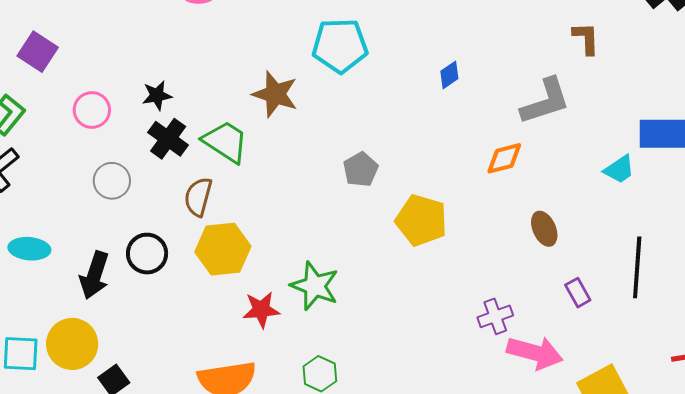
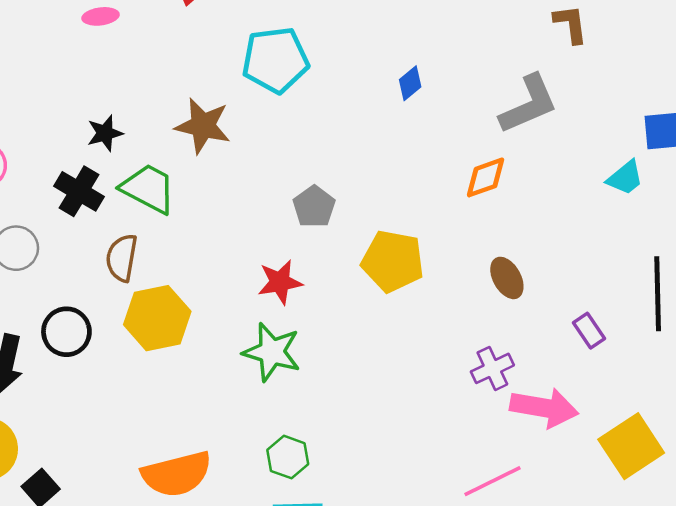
black star: (157, 95) -> (105, 133), moved
brown ellipse: (544, 229) -> (507, 278), moved
red star: (261, 310) -> (280, 282), moved

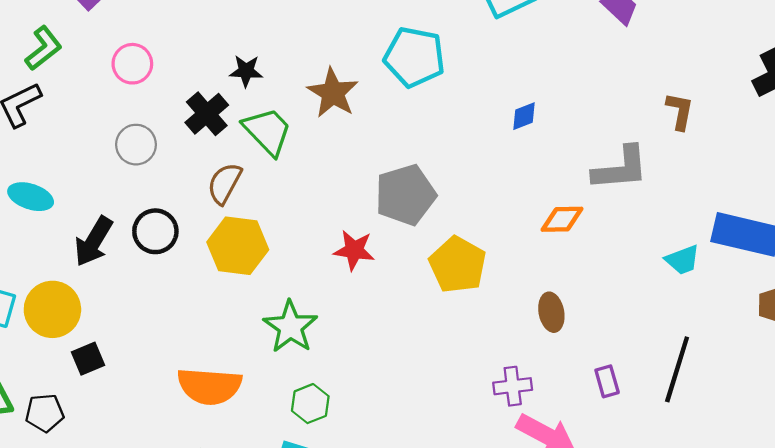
gray pentagon: (314, 207) -> (405, 195), size x1.6
green star: (272, 352) -> (290, 327), moved

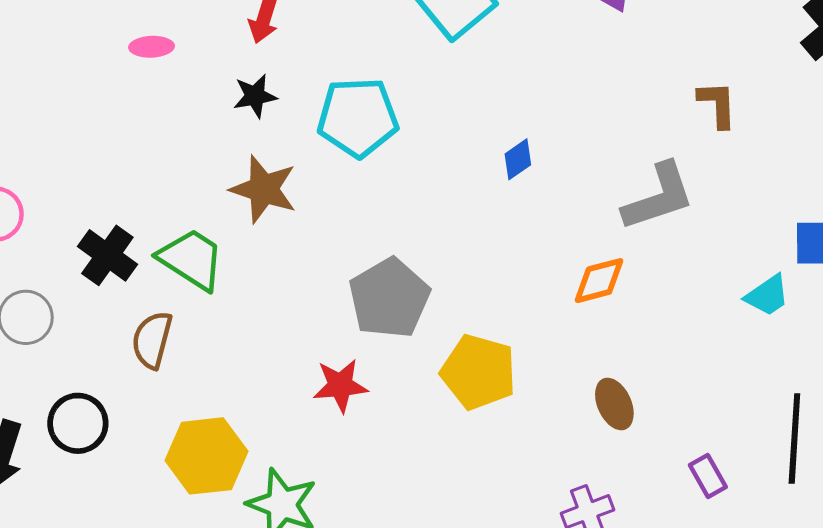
black star: (246, 71) -> (255, 96), moved
yellow hexagon: (238, 246) -> (206, 456), moved

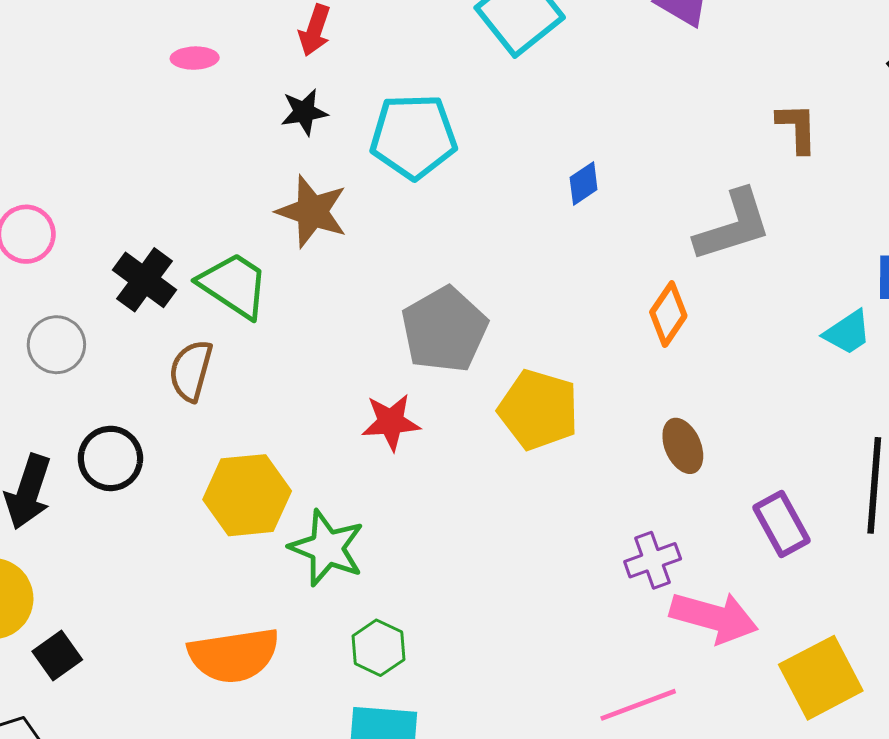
orange diamond: (599, 281) -> (668, 314), turned -42
purple rectangle: (708, 476) -> (781, 524), size x1.4

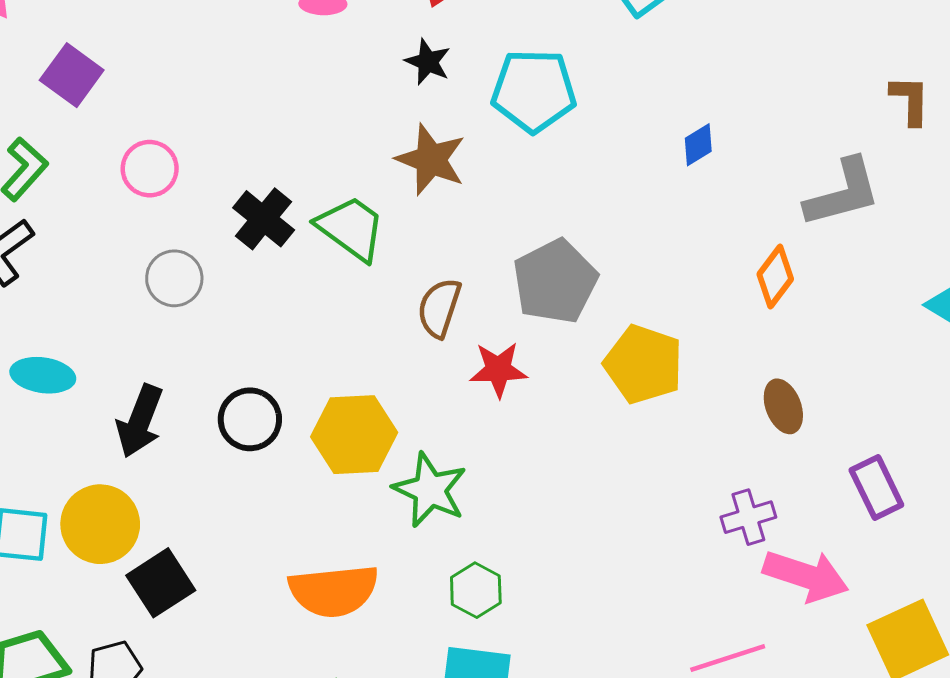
black star: (304, 112) -> (428, 62), turned 30
brown semicircle: (191, 371) -> (439, 308), moved
black circle: (110, 458) -> (250, 419), moved
black square: (57, 655) -> (161, 583), size x1.4

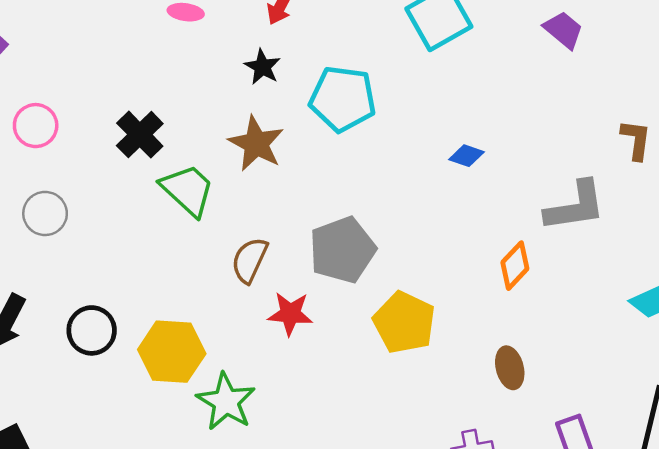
blue diamond: (698, 145) -> (466, 156), turned 44
black cross: (264, 219) -> (140, 135), moved

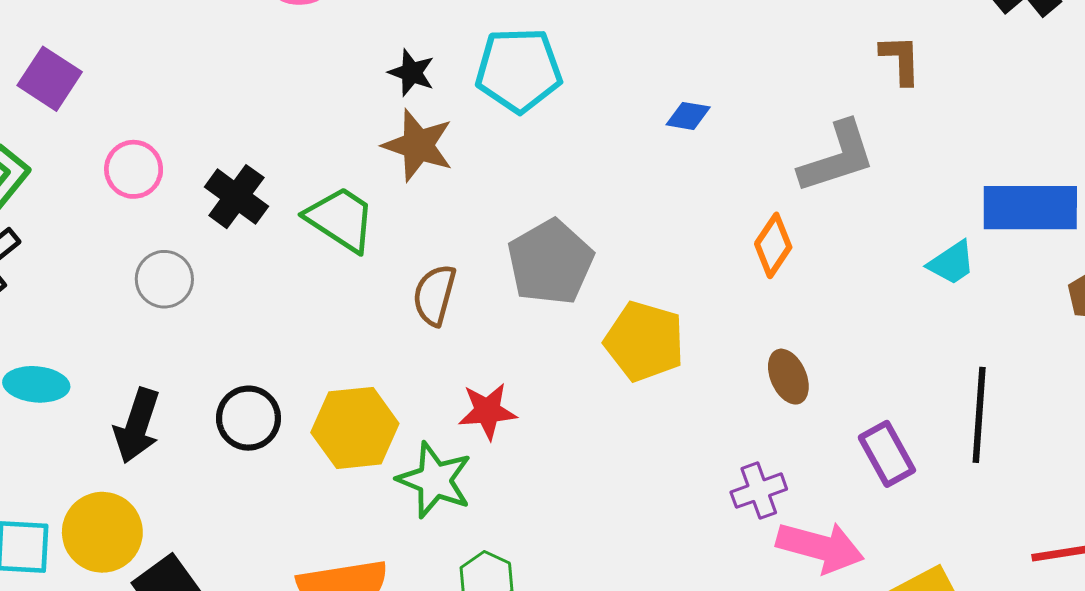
black star: (262, 67) -> (412, 73), moved
black cross: (140, 135) -> (236, 197), moved
red star: (290, 314) -> (487, 411), moved

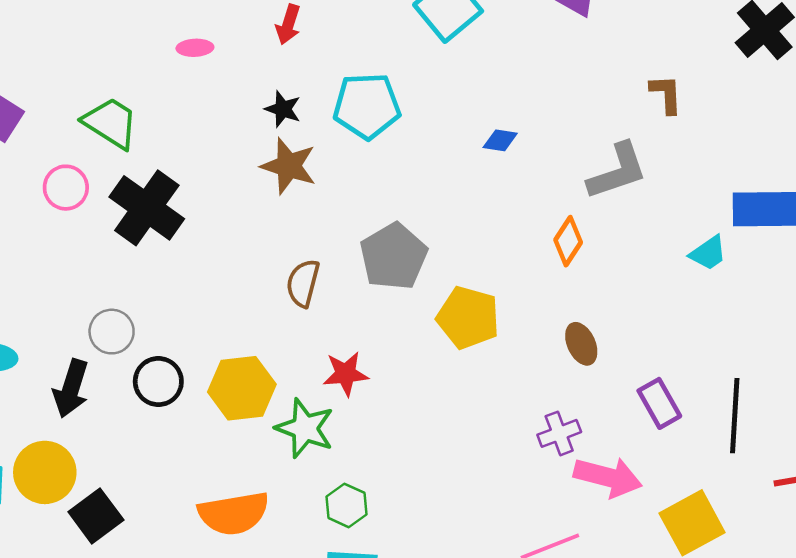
black cross: (236, 197) -> (147, 208), size x1.5
green trapezoid: (341, 219) -> (111, 123), moved
gray circle: (164, 279) -> (112, 332), moved
black line: (979, 415) -> (735, 416), moved

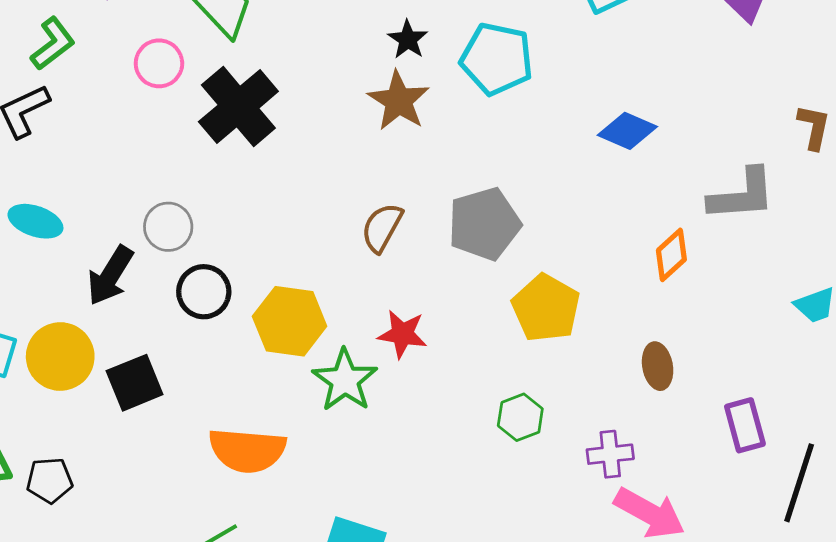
blue diamond: (500, 140) -> (627, 131), size x1.5
purple rectangle: (659, 403) -> (745, 425), moved
green hexagon: (346, 505) -> (520, 417), moved
black square: (96, 516) -> (135, 383), moved

